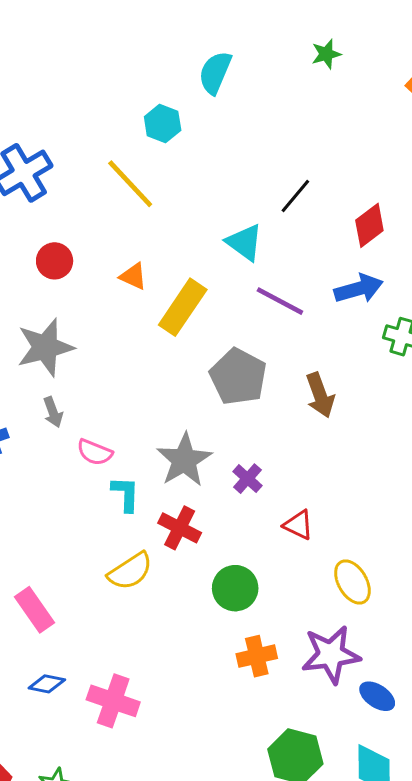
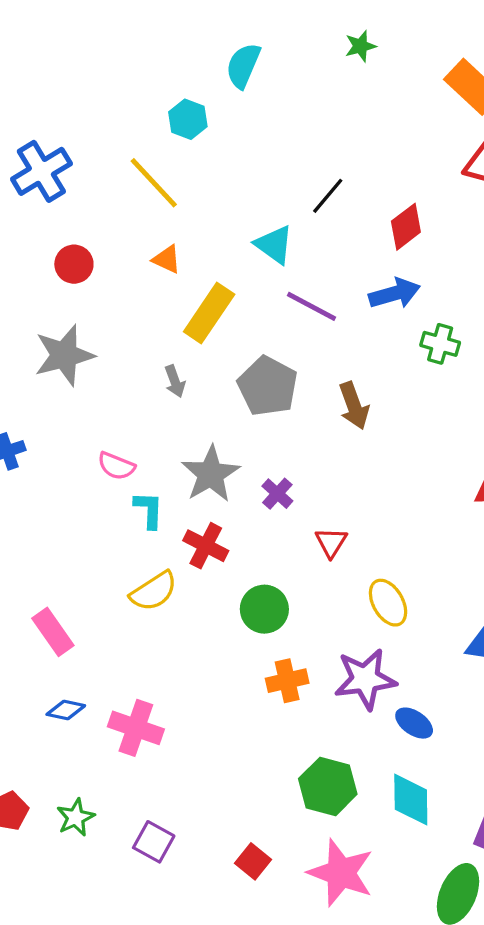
orange triangle: (133, 276) -> (167, 259), moved
gray arrow: (53, 412) -> (175, 381), moved
red triangle: (298, 525) -> (331, 542), turned 36

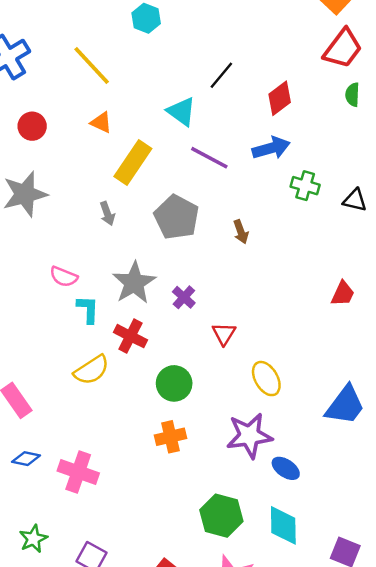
cyan hexagon: (188, 119) -> (146, 18), moved
brown arrow: (354, 406) -> (241, 232), size x0.7
orange cross: (287, 681) -> (170, 437), moved

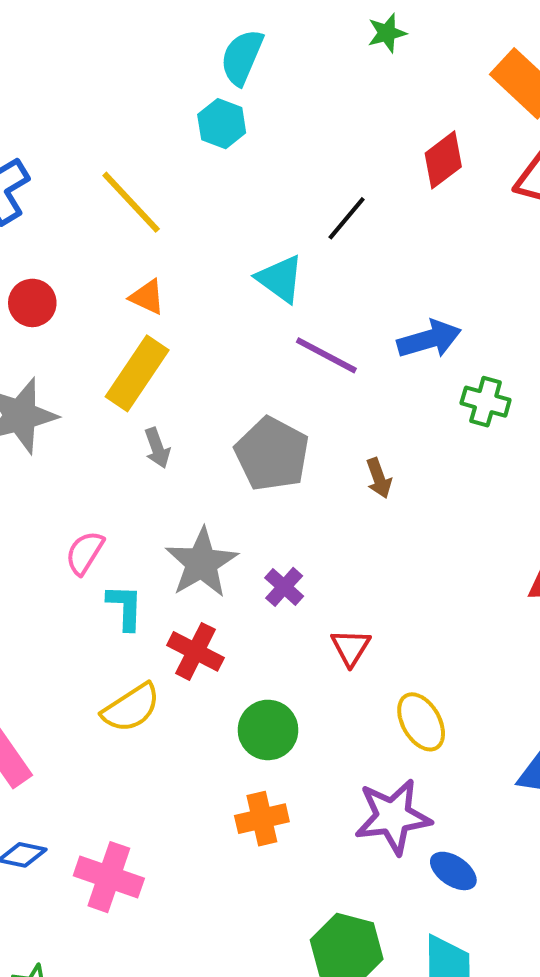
red diamond: (280, 98) -> (443, 160), moved
yellow rectangle: (133, 163) -> (137, 373), moved
pink semicircle: (64, 277) -> (85, 553), turned 100

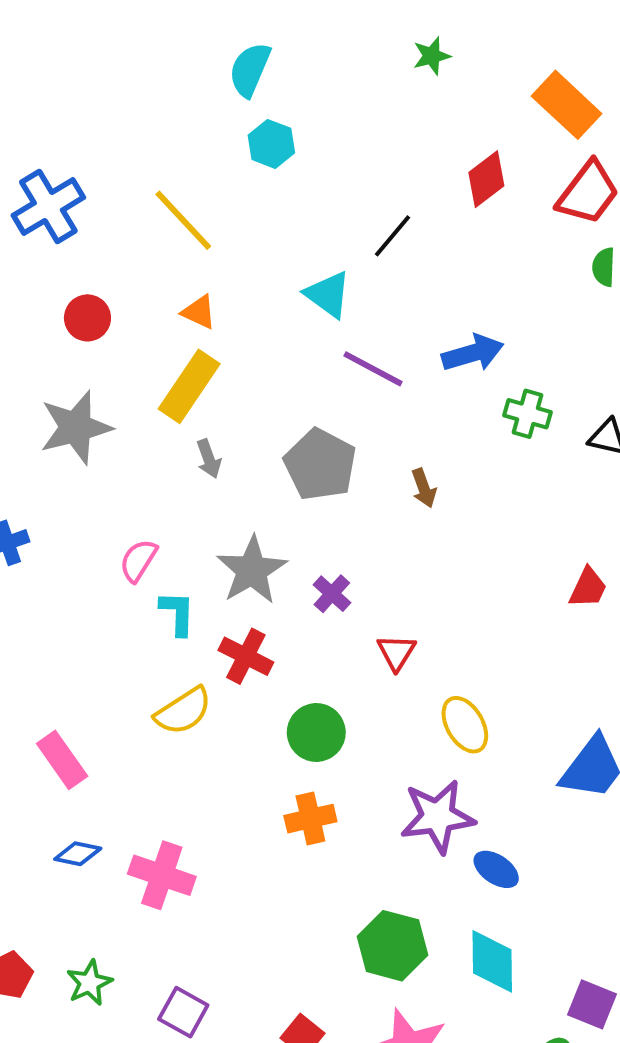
cyan semicircle: (242, 57) -> (250, 70), moved

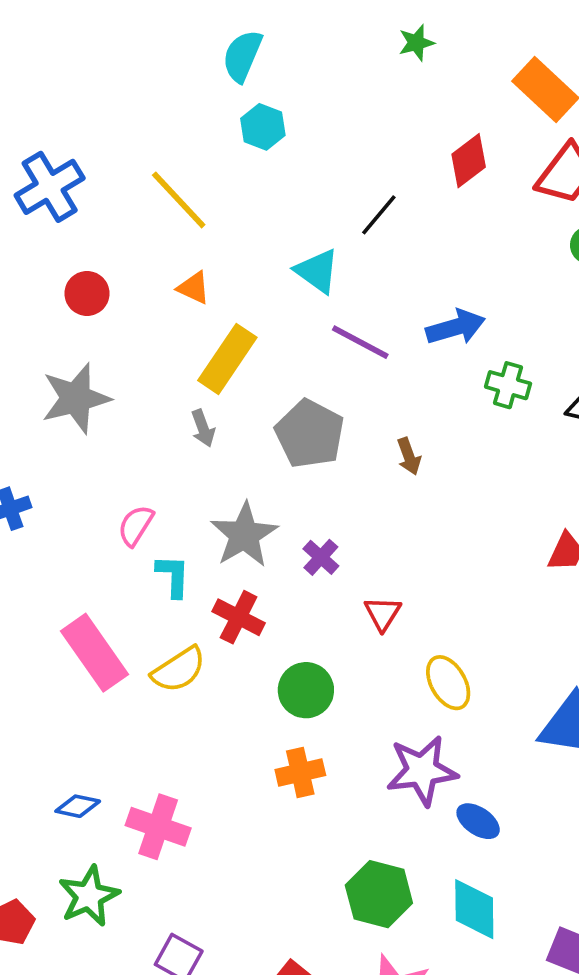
yellow rectangle: (189, 386) -> (227, 359), moved
pink rectangle: (62, 760) -> (94, 653), moved, size x1.4
green star: (89, 983) -> (89, 896), moved, size x1.4

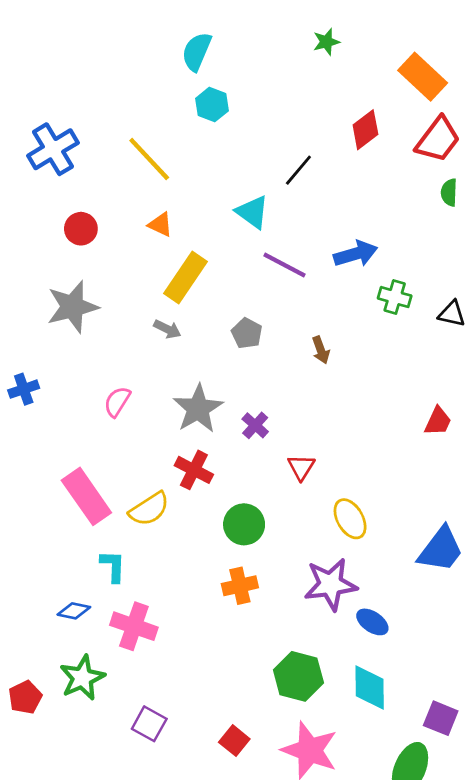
gray arrow: (203, 428) -> (167, 329), turned -44
gray pentagon: (310, 434) -> (247, 333), size x0.6
cyan L-shape: (173, 576) -> (113, 566), moved

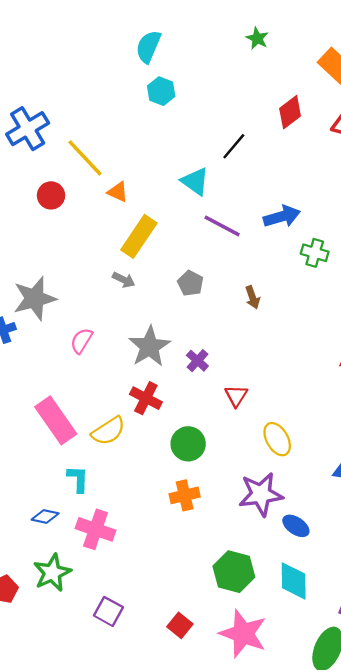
green star: (326, 42) -> (257, 38), turned -30
yellow line: (149, 159) -> (85, 158), moved
gray star: (73, 307) -> (35, 299), moved

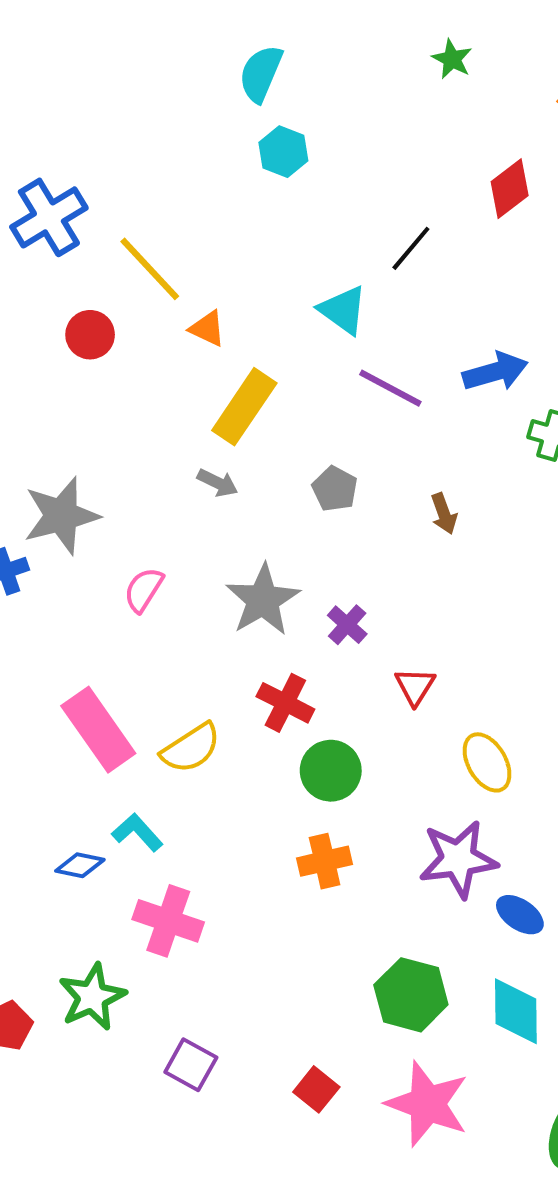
red cross: (146, 398) -> (285, 703), moved
cyan L-shape: (78, 479) -> (137, 832), turned -44
blue diamond: (45, 516) -> (80, 865), moved

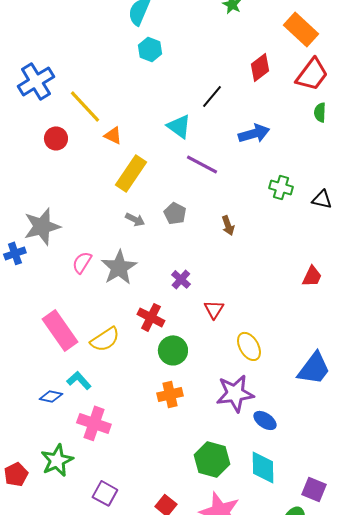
blue arrow: (495, 372) -> (254, 133), moved
gray arrow: (218, 483) -> (135, 219), moved
gray star: (263, 600) -> (119, 267), moved

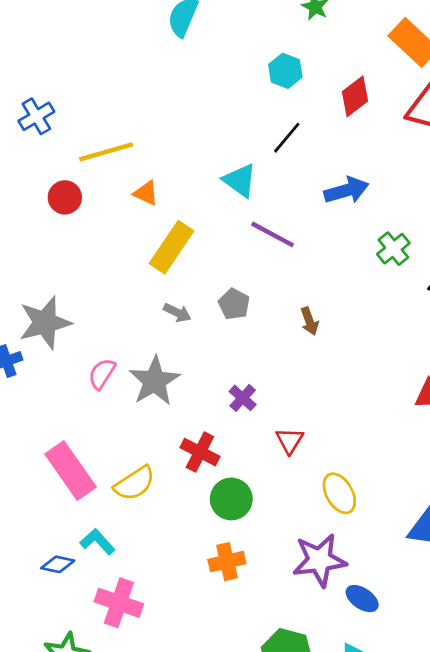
cyan hexagon: (150, 49) -> (285, 71), moved
blue cross: (36, 81) -> (36, 116), size x0.7
yellow line: (85, 106) -> (106, 152), turned -63
green cross: (281, 187) -> (393, 249), moved, turned 35

